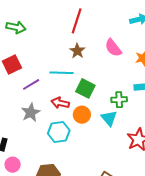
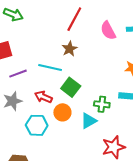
pink semicircle: (113, 48) -> (108, 30), moved
cyan triangle: (109, 118) -> (89, 121), turned 30

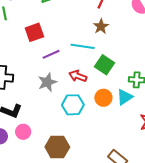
orange circle: (62, 112) -> (103, 98), moved

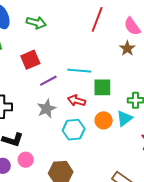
brown star: (101, 26) -> (127, 48), moved
green square: (105, 65) -> (102, 87), turned -30

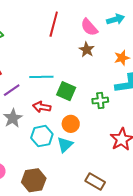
green square: (102, 87) -> (66, 91), turned 30
cyan triangle: (125, 118) -> (65, 145), moved

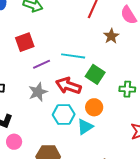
brown star: (87, 50) -> (111, 36), moved
red arrow: (42, 107) -> (68, 86), size x1.4

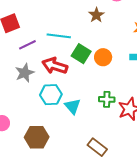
green cross: (127, 89) -> (107, 99), moved
orange circle: (94, 107) -> (103, 57), moved
cyan triangle: (85, 127) -> (73, 106), turned -36

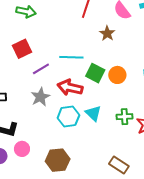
cyan triangle: (73, 106) -> (93, 113), moved

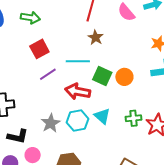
brown star: (107, 33) -> (96, 37), moved
red square: (22, 49) -> (39, 49), moved
gray star: (40, 97) -> (51, 123), moved

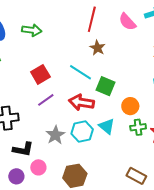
red square: (39, 49) -> (40, 74), moved
cyan line: (78, 61) -> (81, 72), turned 35
purple line: (48, 74) -> (46, 100), moved
orange circle: (124, 77) -> (130, 106), moved

